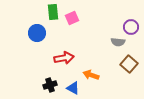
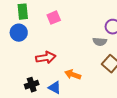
green rectangle: (53, 12) -> (23, 12), moved

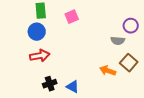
red arrow: (46, 58) -> (40, 56), moved
orange arrow: (73, 75) -> (108, 71), moved

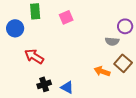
blue circle: (37, 32) -> (15, 28), moved
red arrow: (40, 56) -> (34, 56), turned -138

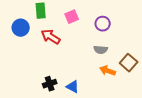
purple circle: (125, 26) -> (103, 24), moved
gray semicircle: (112, 41) -> (101, 50), moved
red arrow: (34, 56) -> (51, 37), moved

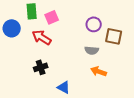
pink square: (72, 17) -> (52, 17), moved
brown square: (129, 63) -> (114, 36), moved, turned -30
black cross: (50, 84) -> (41, 67), moved

